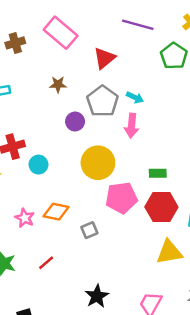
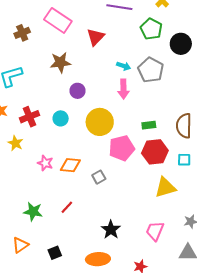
brown star: (58, 84) -> (60, 62), size x1.5
gray pentagon: (102, 101) -> (151, 70), moved
cyan circle: (38, 165) -> (61, 118), moved
pink star: (25, 218) -> (45, 163), moved

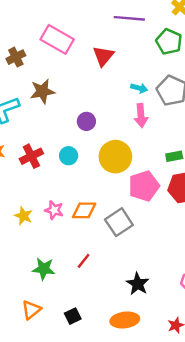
brown star: (60, 62) -> (42, 91), moved
yellow star: (15, 143) -> (23, 216), moved
gray square: (99, 177) -> (119, 222), size x1.6

